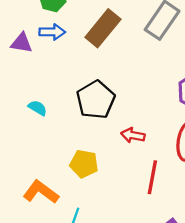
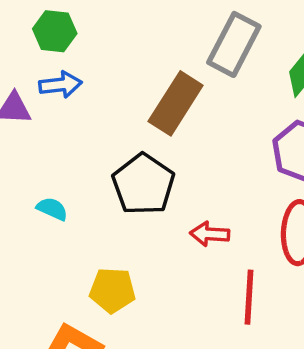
brown rectangle: (103, 28) -> (176, 103), moved
yellow pentagon: (84, 164) -> (112, 290), moved

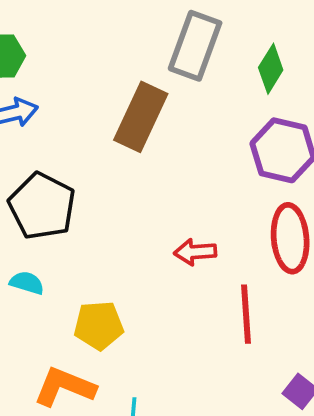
black pentagon: (143, 184) -> (42, 206), moved
cyan semicircle: (52, 209) -> (27, 283), moved

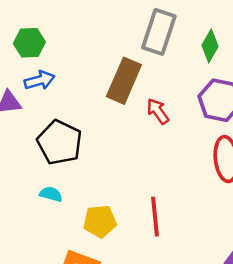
red arrow: (195, 252) -> (158, 111), moved, turned 60
red line: (246, 314) -> (155, 217), moved

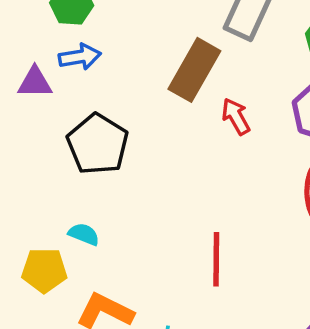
cyan semicircle: (51, 194) -> (84, 234), moved
yellow pentagon: (100, 221) -> (44, 270), moved

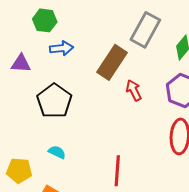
blue arrow: (80, 57) -> (62, 48), moved
cyan semicircle: (84, 234) -> (57, 152), moved

